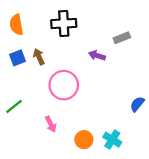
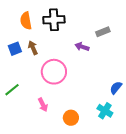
orange semicircle: (16, 25) -> (26, 21), moved
cyan cross: (112, 140) -> (105, 111), moved

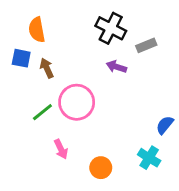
black cross: (54, 20) -> (111, 28), moved, turned 30
blue square: (15, 49) -> (21, 58), moved, turned 32
green line: (12, 90) -> (42, 112), moved

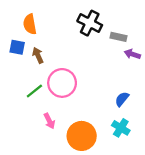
gray rectangle: (146, 45) -> (118, 37), turned 35
purple arrow: (116, 67) -> (132, 54), moved
blue semicircle: (165, 125) -> (122, 99), moved
orange circle: (101, 168) -> (82, 136), size x1.6

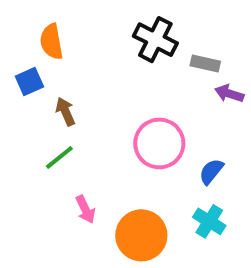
blue square: (17, 47) -> (29, 82), turned -35
brown arrow: (38, 55) -> (65, 111), moved
pink circle: (62, 83) -> (159, 143), moved

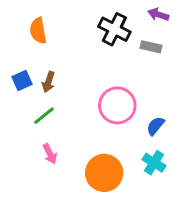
blue square: (29, 82) -> (22, 81), moved
purple arrow: (229, 94) -> (158, 15), moved
brown arrow: (65, 111) -> (48, 82), turned -138
pink arrow: (85, 209) -> (50, 154), moved

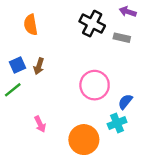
green line: (44, 116) -> (13, 90), moved
cyan cross: (154, 163) -> (117, 123), moved, turned 36

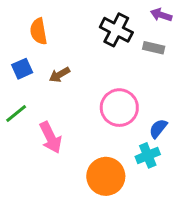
blue square: (18, 65) -> (22, 69), moved
brown arrow: (39, 66) -> (59, 75), moved, turned 42
pink arrow: (40, 124) -> (51, 137), moved, size x1.5

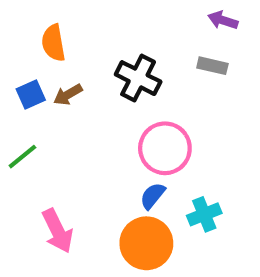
black cross: (116, 30) -> (138, 78), moved
brown arrow: (59, 75) -> (68, 95), moved
blue semicircle: (158, 129) -> (153, 196), moved
pink arrow: (51, 137) -> (58, 231), moved

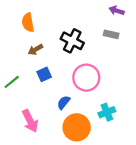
blue square: (31, 95) -> (44, 74), moved
blue semicircle: (153, 196) -> (64, 102), moved

